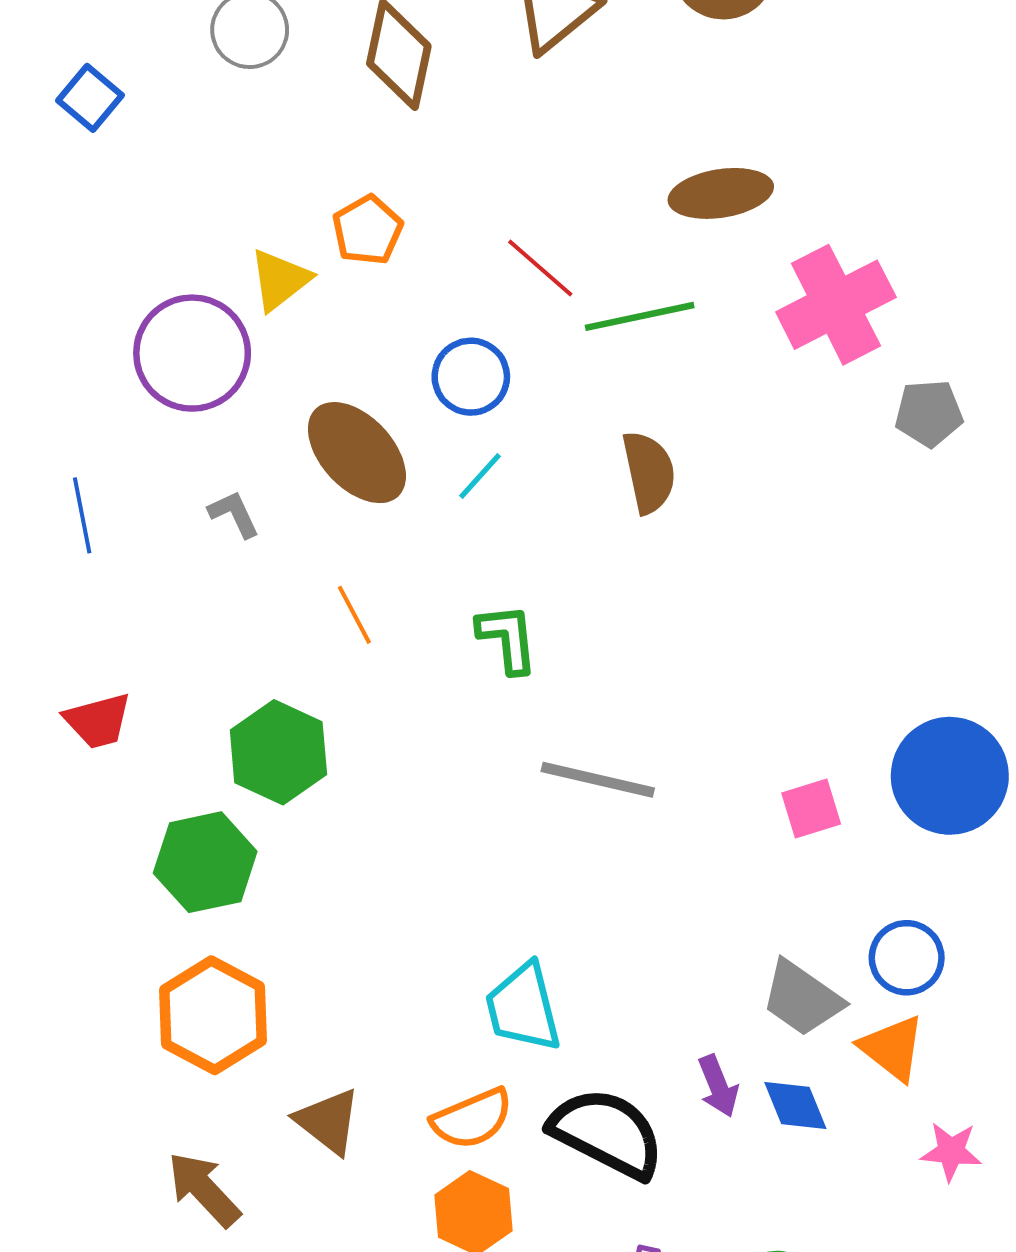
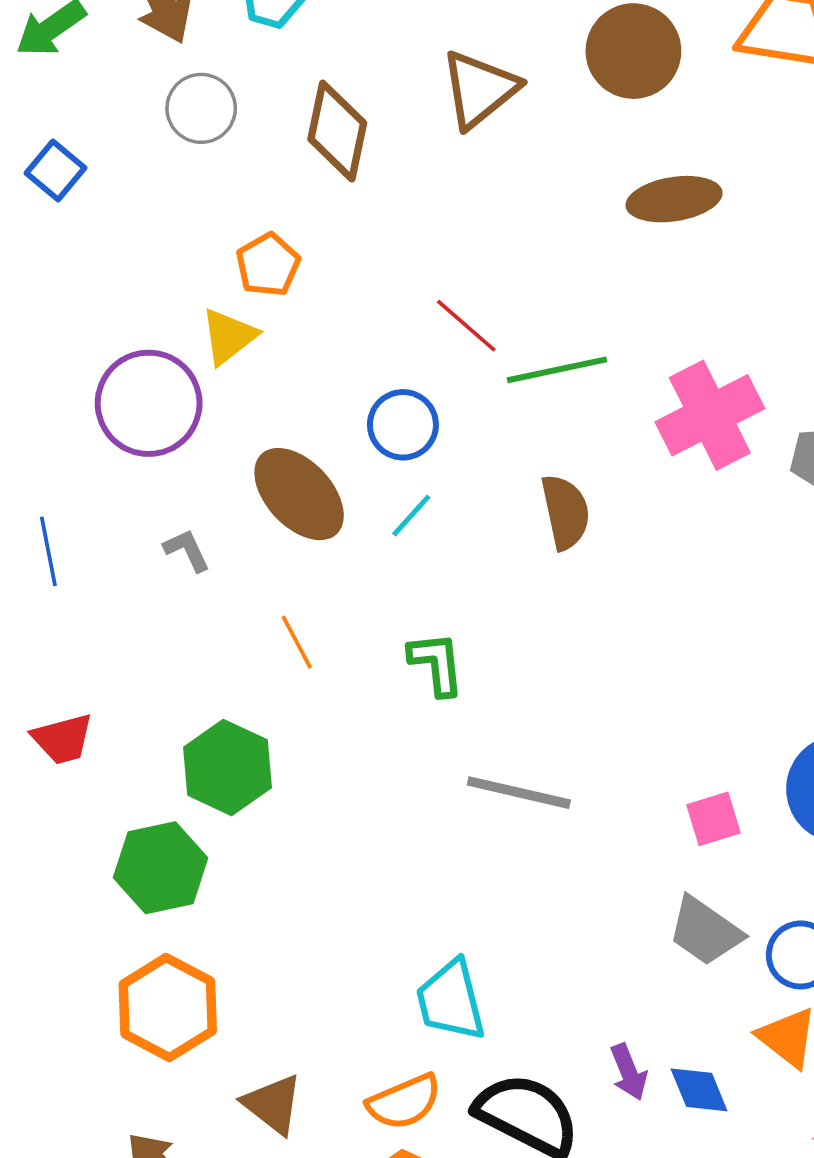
brown ellipse: (721, 193) -> (674, 199), moved
orange pentagon: (367, 230) -> (268, 265), moved
pink cross: (836, 305) -> (710, 415), moved
gray trapezoid: (802, 998) -> (705, 931), moved

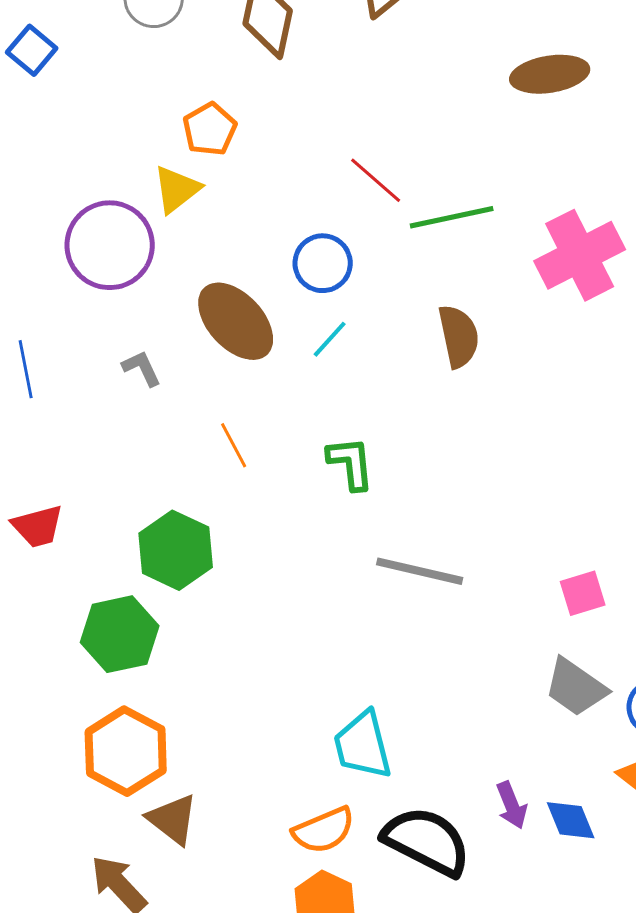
brown triangle: (273, 1104) -> (173, 819), moved

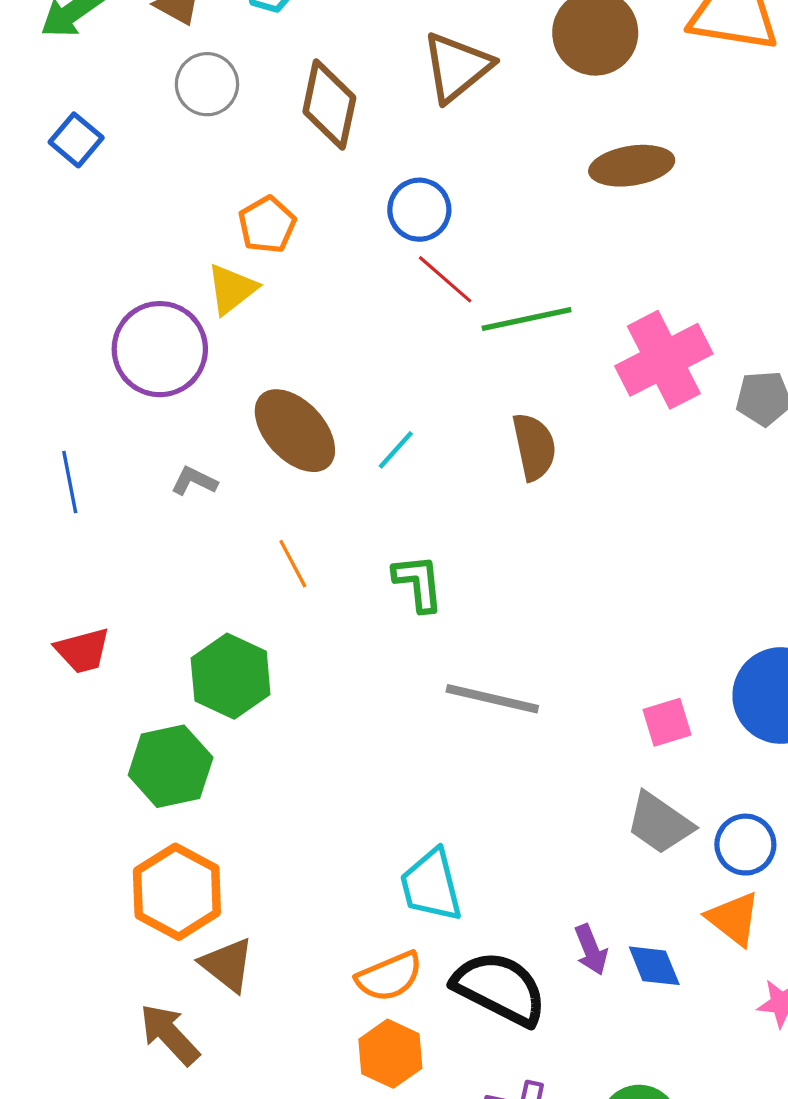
blue circle: (323, 263) -> (419, 210), moved
gray L-shape: (142, 368) -> (194, 481), turned -39

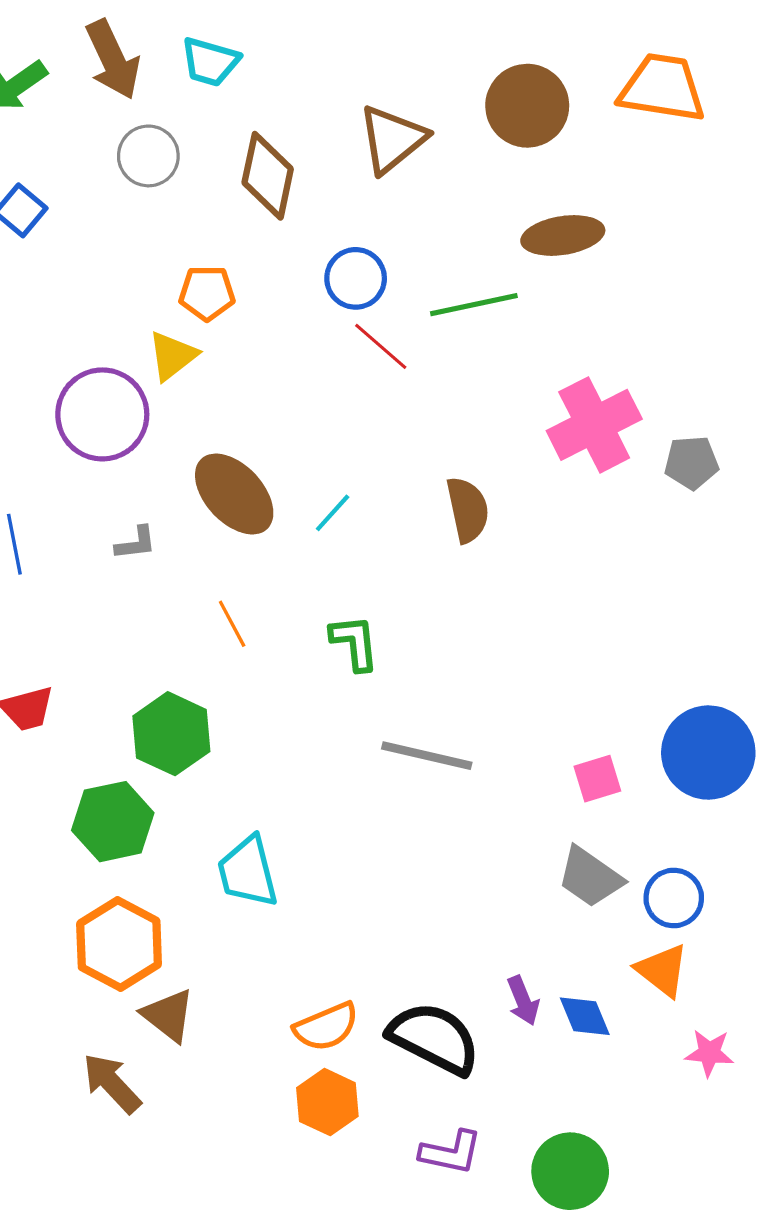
orange pentagon: (267, 225) -> (207, 293), turned 30
green line: (527, 319) -> (474, 305), moved
gray L-shape: (194, 481) -> (136, 543), turned 147
cyan trapezoid: (431, 885) -> (248, 872), moved

